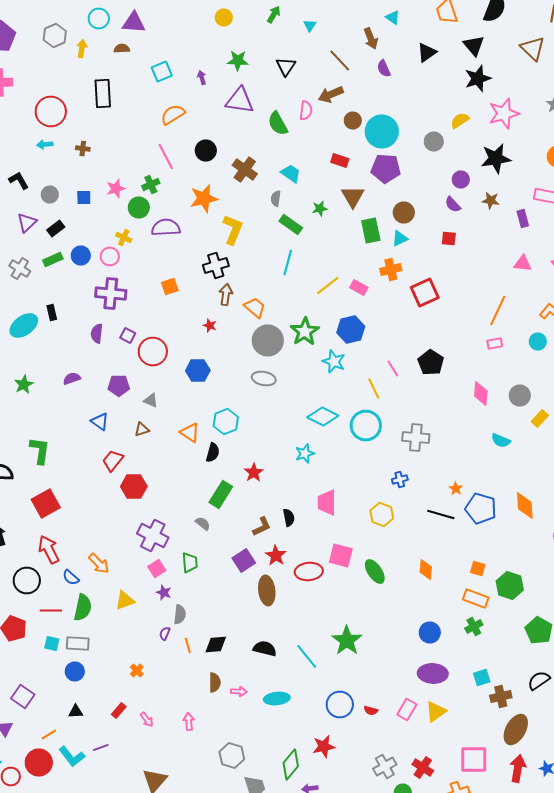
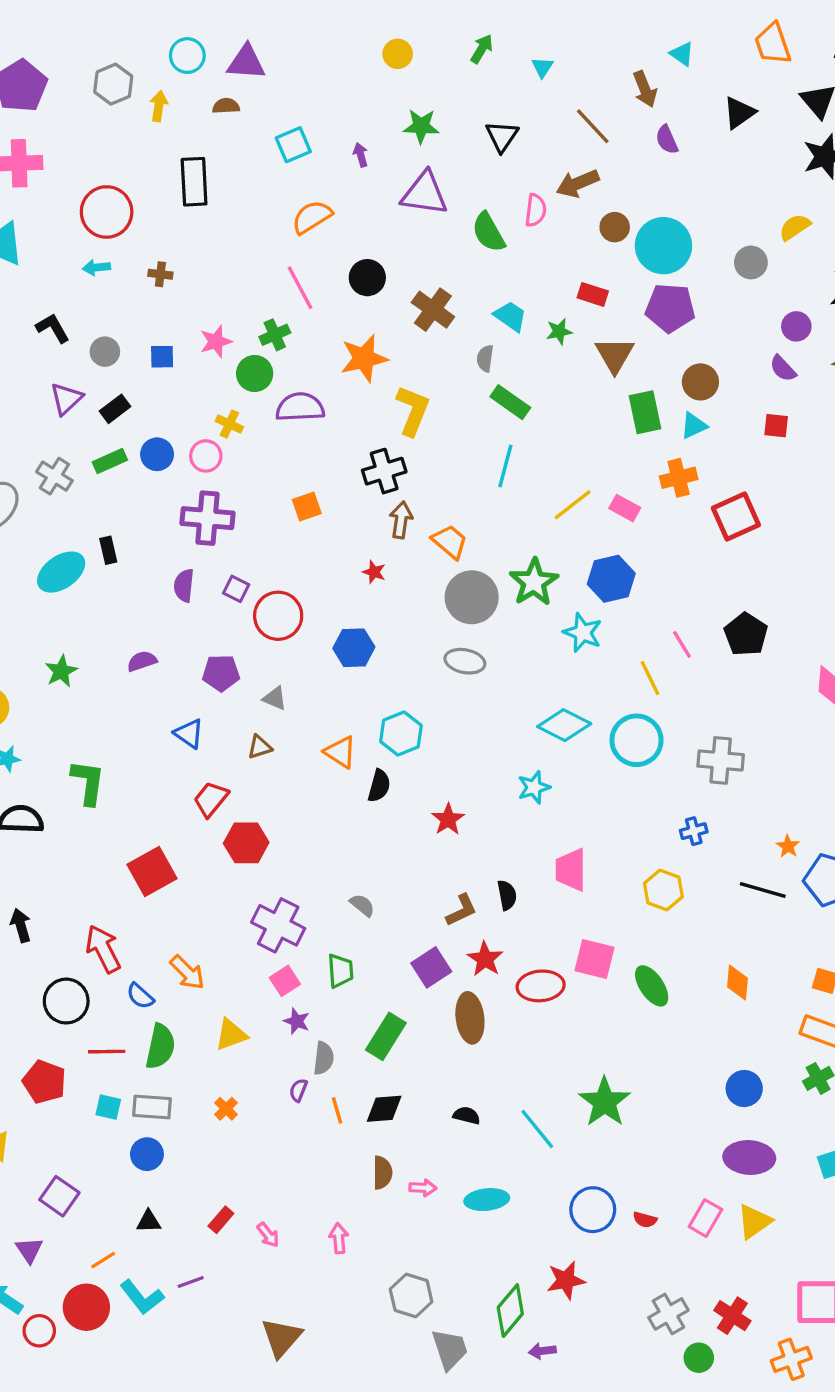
green star: (320, 208) -> (559, 331), moved
green rectangle: (221, 494) -> (386, 1036), moved
red square: (46, 504) -> (152, 871), moved
black semicircle: (265, 648) -> (467, 1115), size x0.7
orange cross: (137, 670) -> (226, 1109), moved

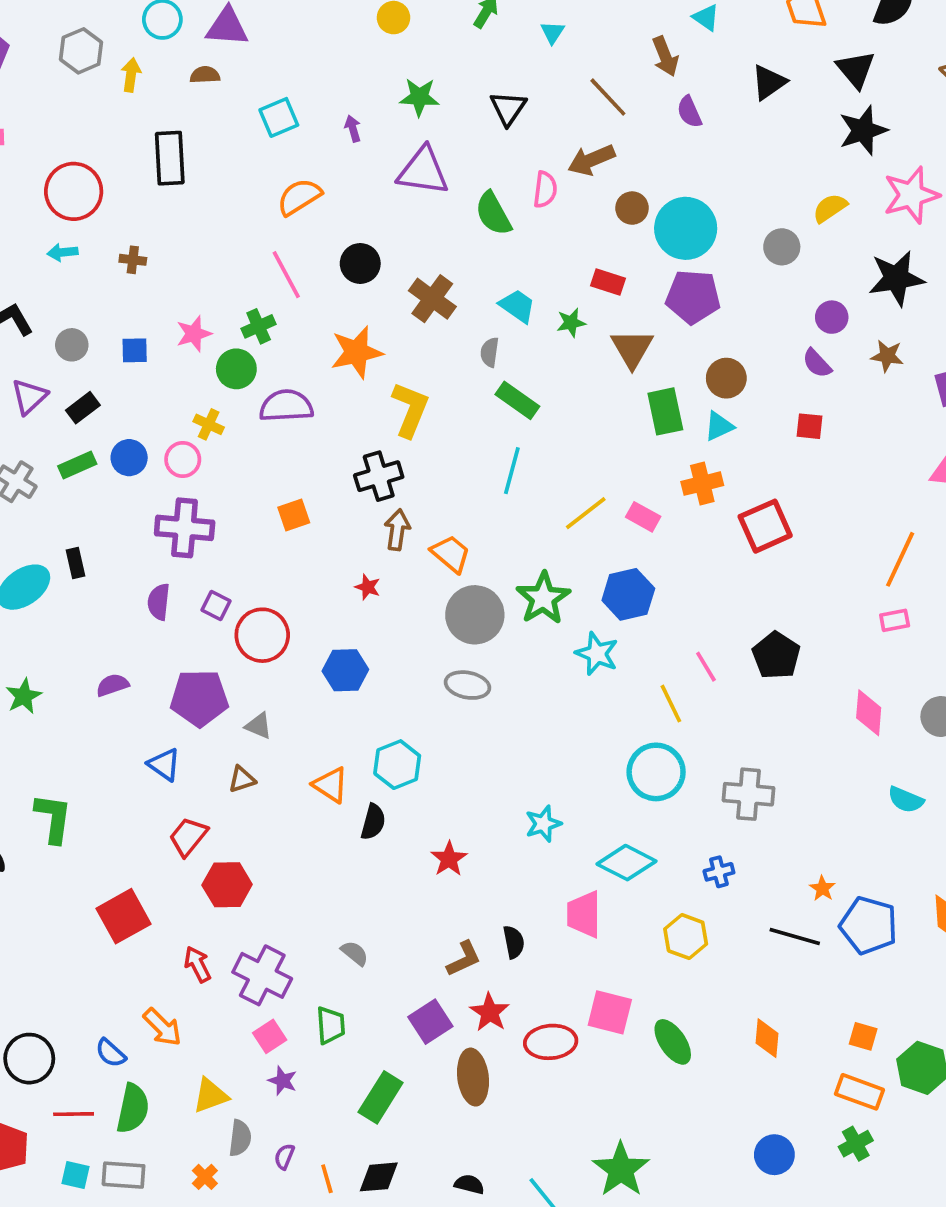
purple pentagon: (221, 673) -> (199, 698), size x1.4
cyan diamond: (564, 725) -> (626, 863), moved
red arrow: (103, 949) -> (197, 964), moved, size x0.7
gray semicircle: (324, 1058) -> (240, 1138), moved

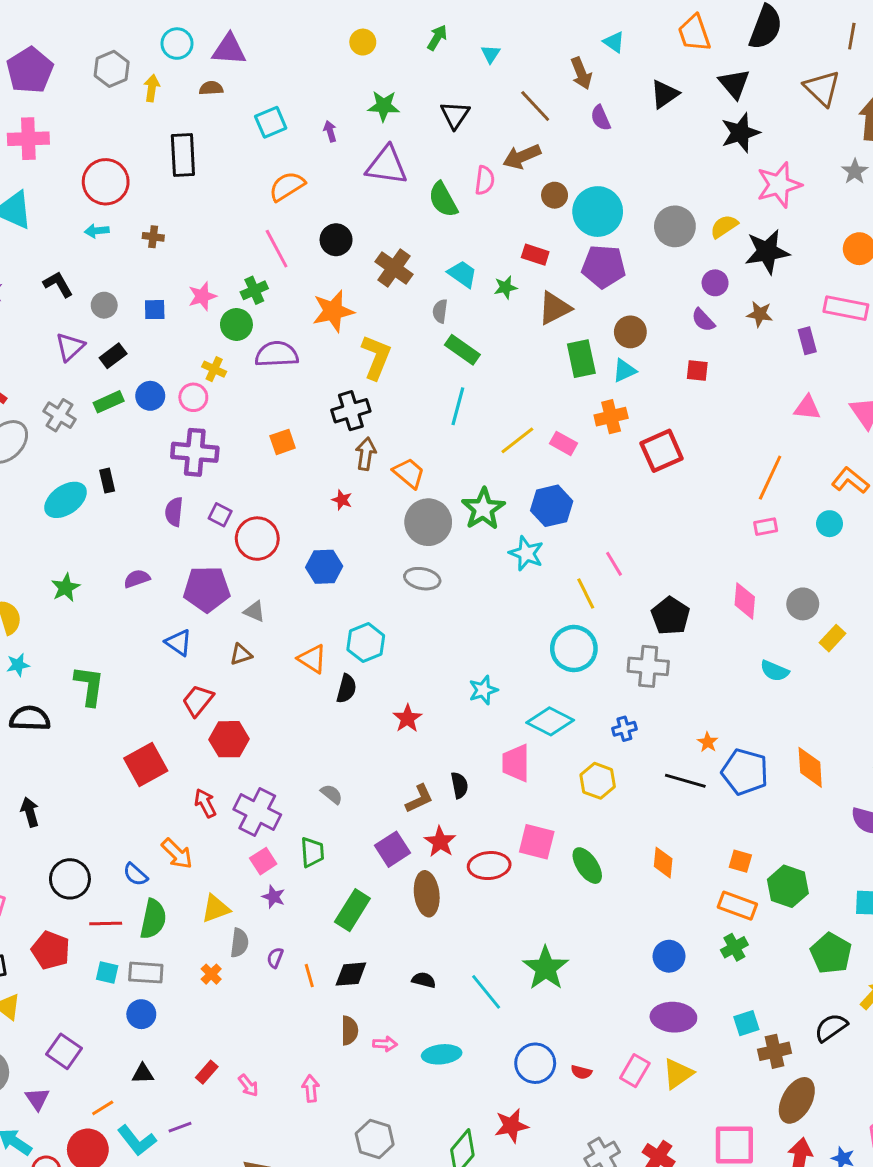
yellow semicircle: (830, 208) -> (724, 226), moved
gray circle: (782, 247) -> (675, 226), size x1.4
brown triangle: (632, 349) -> (555, 308), turned 33
black pentagon: (776, 655) -> (670, 616), moved

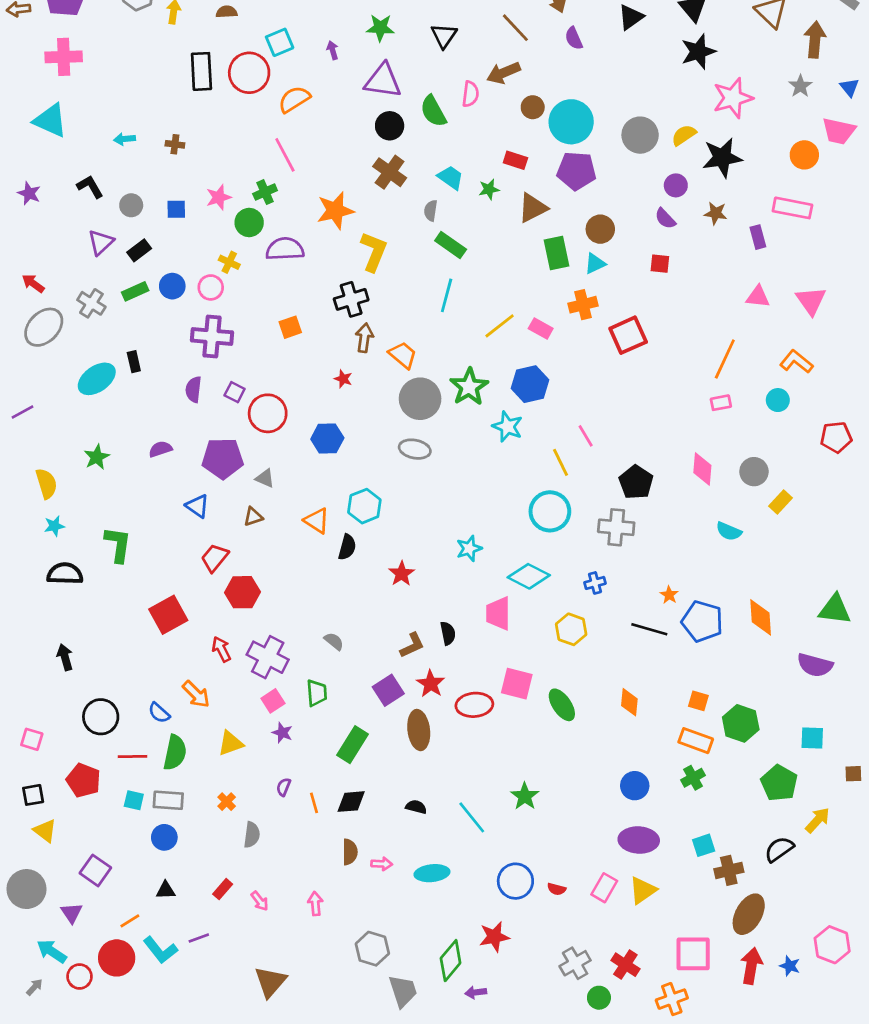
red circle: (106, 182) -> (249, 73), moved
black circle: (336, 240) -> (390, 126), moved
gray semicircle: (239, 943) -> (252, 835), moved
green star: (546, 968) -> (525, 796), size x0.7

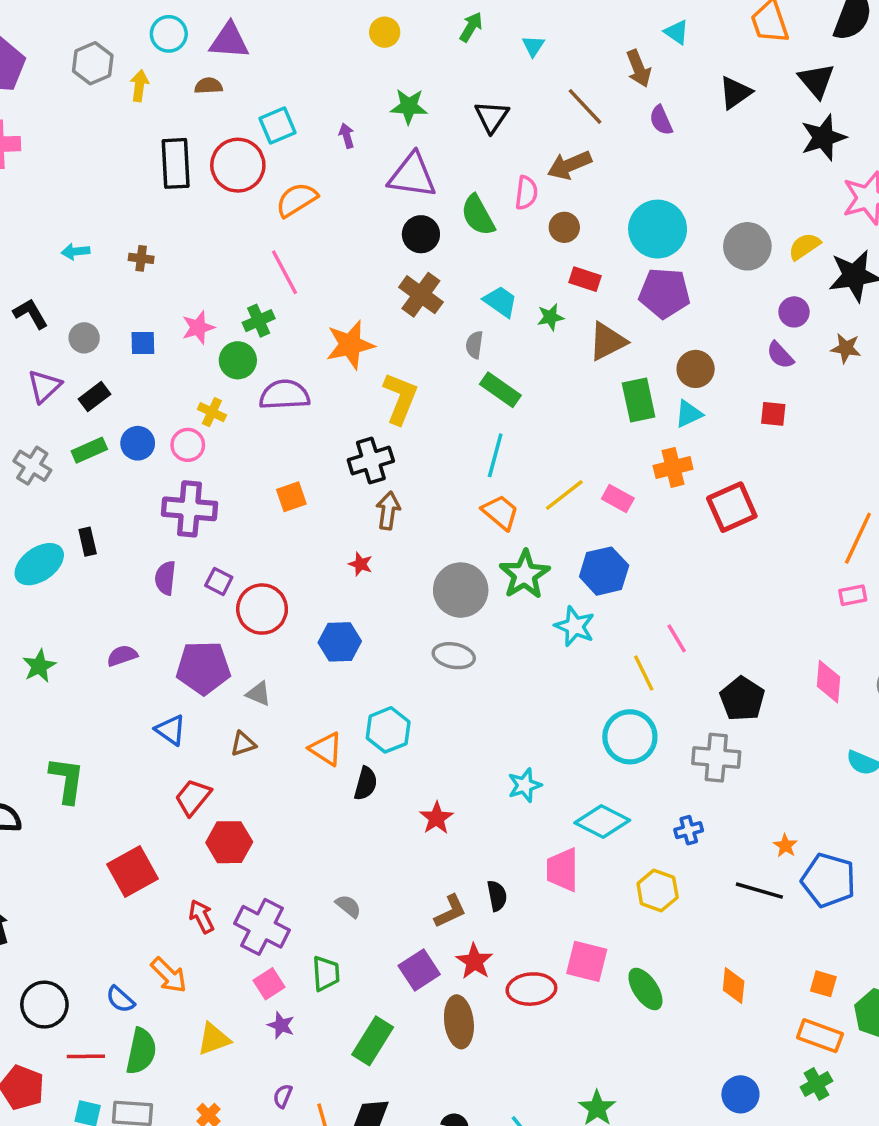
brown circle: (533, 107) -> (564, 227), moved
orange trapezoid: (403, 355) -> (500, 512), moved

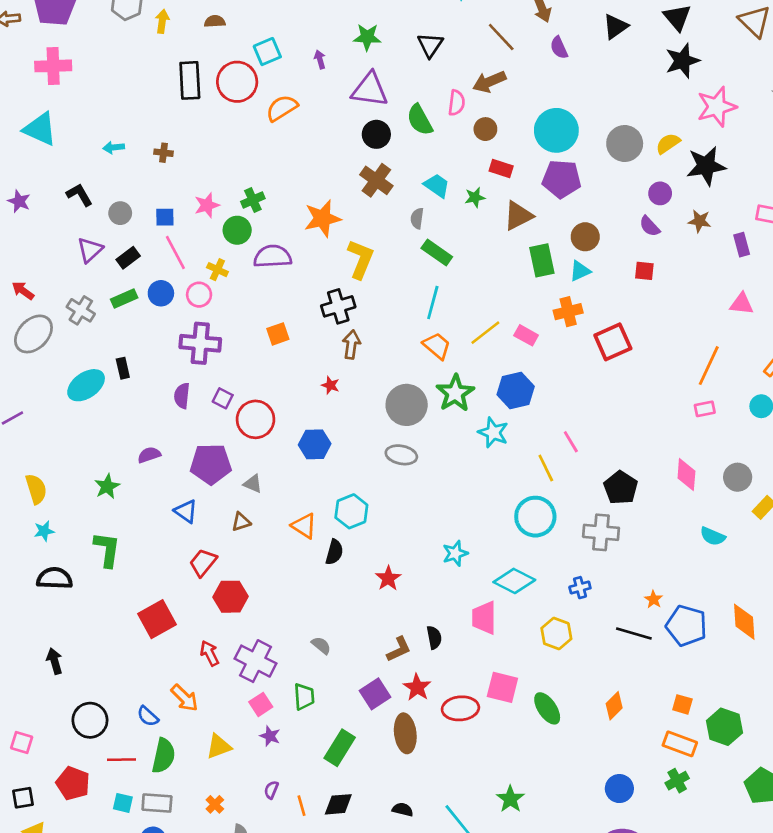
pink line: (284, 272) -> (175, 253), moved
green star: (39, 666) -> (107, 486), moved
orange diamond: (734, 986) -> (614, 706), turned 40

